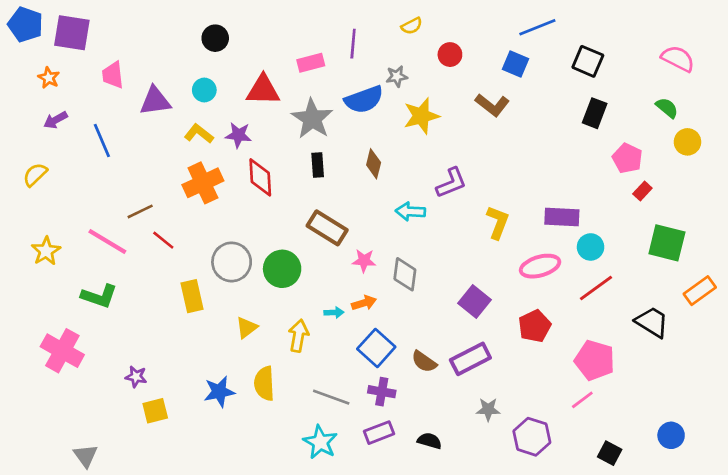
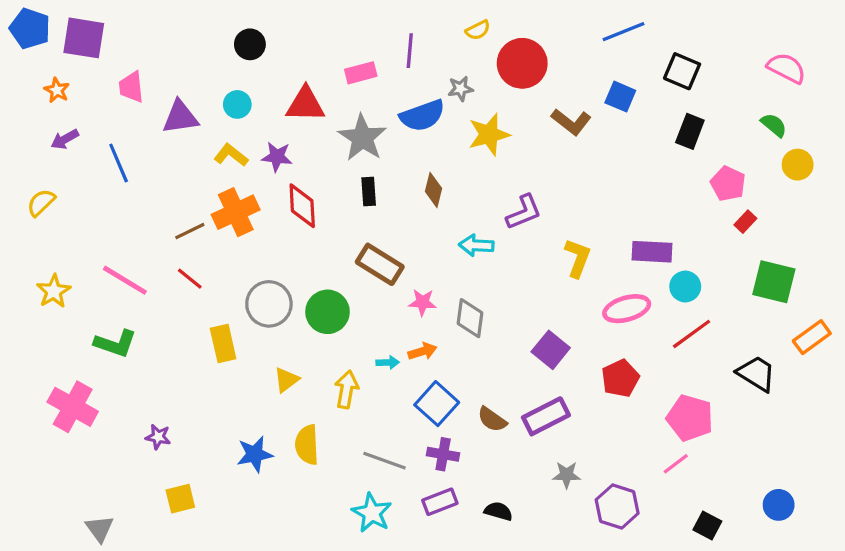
red circle: (450, 55) -> (522, 63), size x1.8
blue square: (515, 64) -> (620, 97), moved
brown line: (140, 211) -> (190, 231), moved
yellow square: (155, 411) -> (180, 499), moved

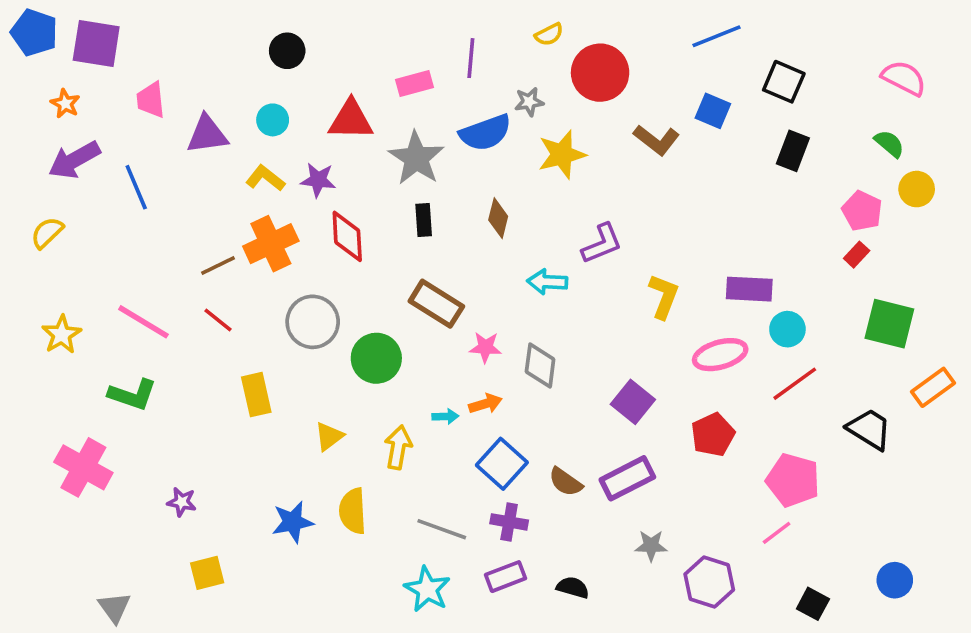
purple arrow: (65, 139) -> (74, 160), size x1.6
pink pentagon: (728, 184) -> (862, 211), moved
gray circle: (269, 304) -> (313, 322), moved

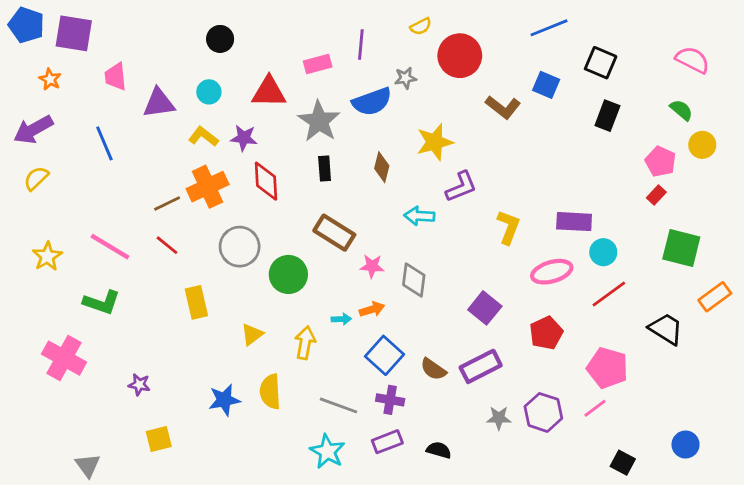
yellow star: (562, 154) -> (435, 142), moved
purple arrow: (74, 160) -> (33, 130), moved
purple hexagon: (709, 582) -> (543, 412), moved

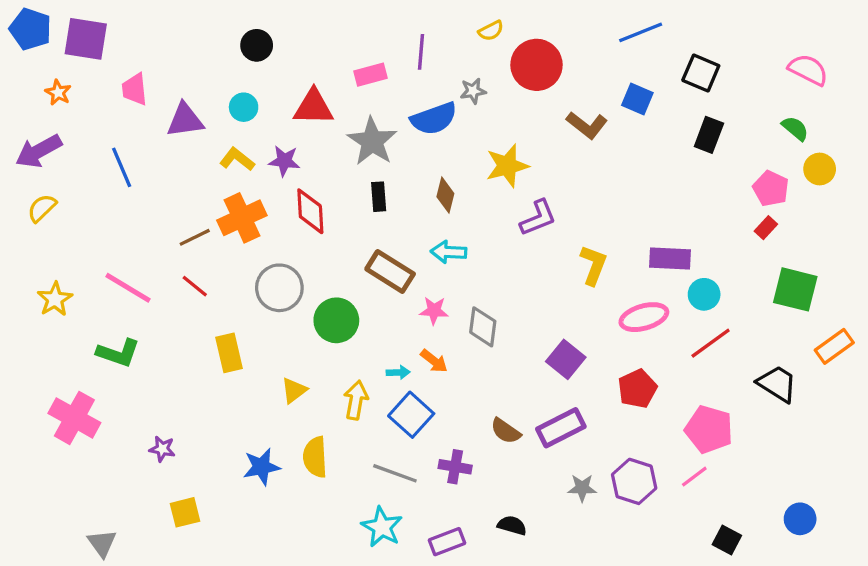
cyan arrow: (419, 216) -> (449, 252), moved
orange arrow: (372, 309) -> (434, 361), turned 55
blue square: (385, 355) -> (411, 415), moved
purple rectangle: (387, 442) -> (447, 542), moved

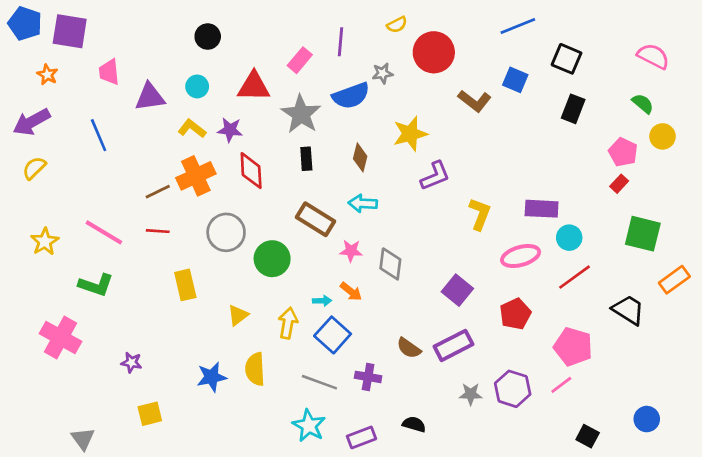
pink rectangle: (371, 75) -> (300, 60), turned -35
red line: (195, 286) -> (158, 231), turned -35

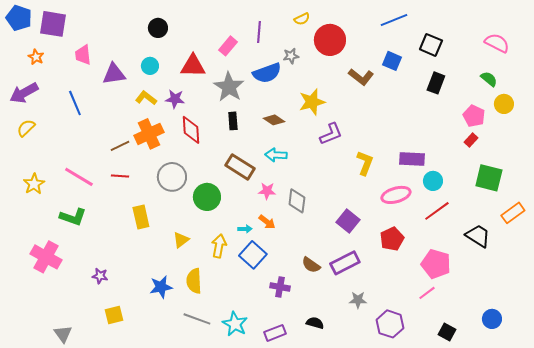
brown diamond: (360, 157) -> (274, 120), turned -70
gray line: (319, 382) -> (197, 319), moved
purple hexagon: (513, 389) -> (390, 324), moved

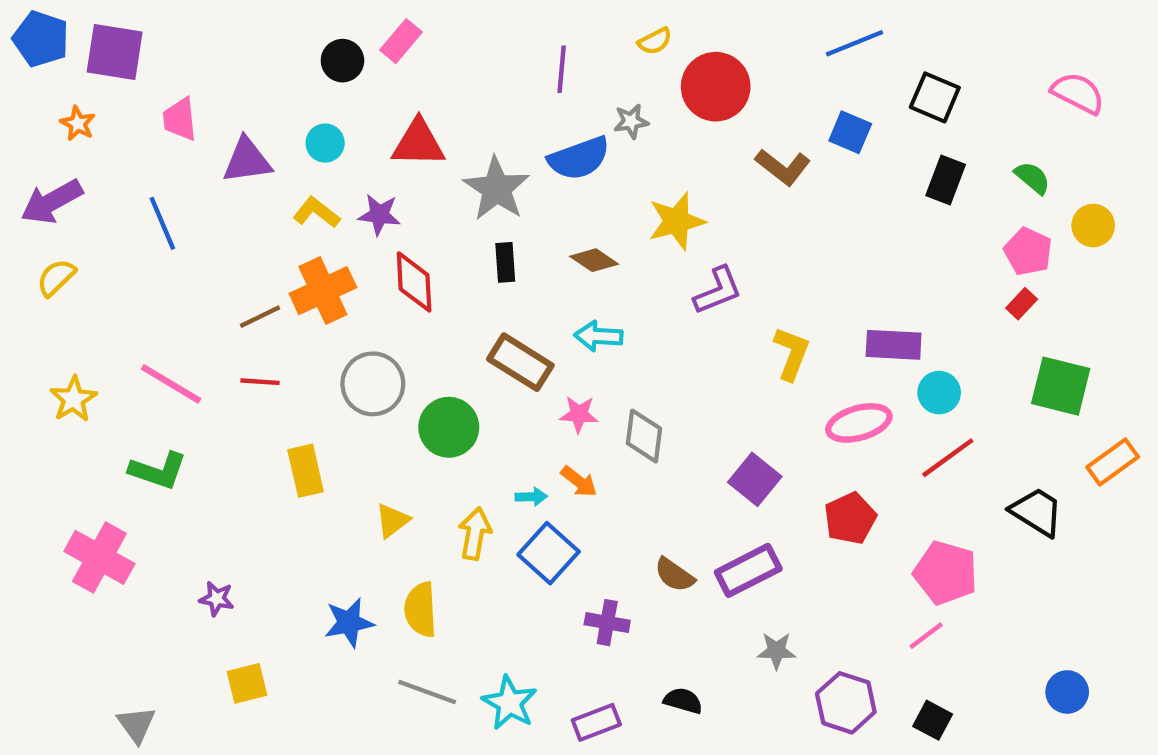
pink rectangle: (228, 46) -> (401, 41), moved
green semicircle: (489, 79) -> (1032, 178), moved
black square: (447, 332) -> (933, 720), moved

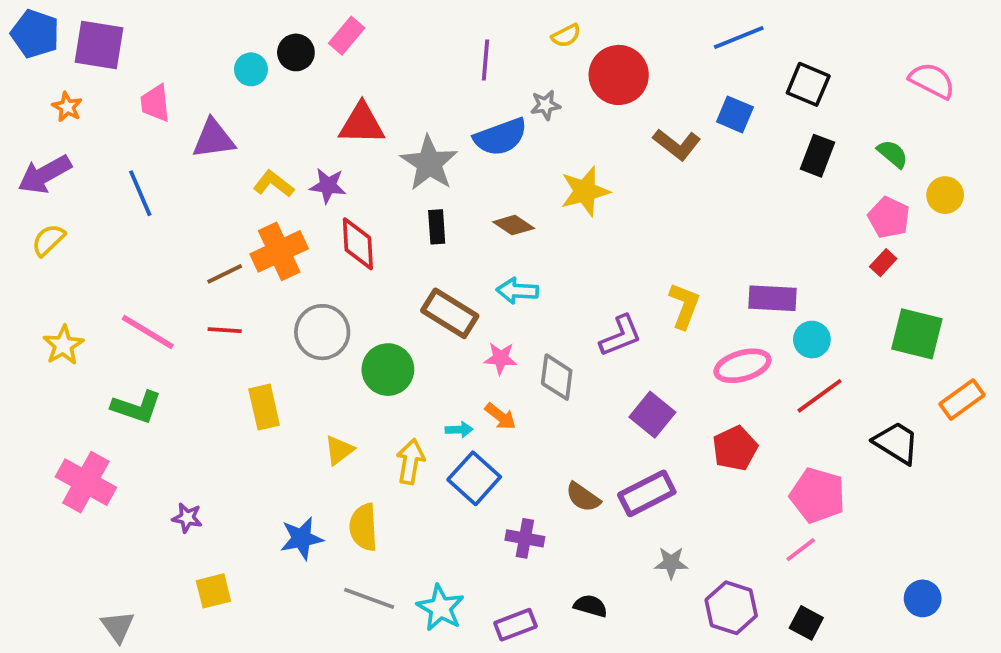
cyan circle: (325, 143) -> (251, 69), moved
purple L-shape: (718, 291) -> (621, 336), moved

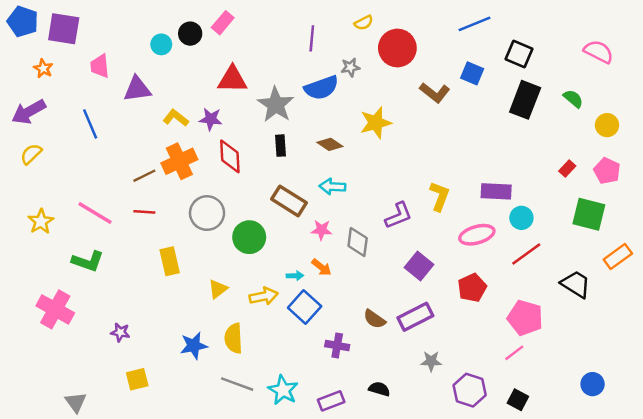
black rectangle: (818, 156) -> (525, 100), size x1.4
pink pentagon: (889, 218) -> (607, 171), moved
yellow arrow: (410, 461) -> (264, 296), turned 68

